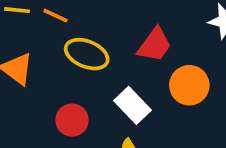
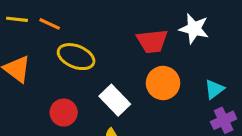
red trapezoid: (155, 45) -> (152, 41), moved, turned 48

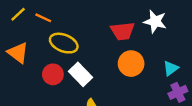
yellow line: (17, 19) -> (18, 14), turned -49
white rectangle: (115, 100) -> (81, 74), moved
red circle: (64, 113) -> (53, 74), moved

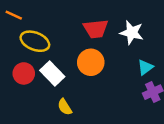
white star: (155, 21) -> (132, 33), moved
orange circle: (131, 64) -> (91, 62), moved

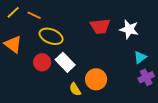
orange circle: (91, 62) -> (96, 79), moved

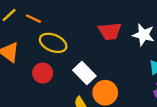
white rectangle: (65, 62) -> (84, 73), moved

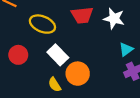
yellow ellipse: (53, 43) -> (42, 24), moved

